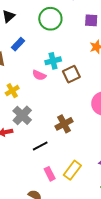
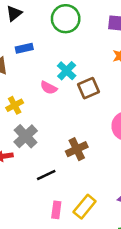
blue rectangle: (18, 44) -> (24, 48), turned 32
cyan cross: (53, 61) -> (67, 71), turned -35
pink rectangle: (50, 174) -> (56, 210), turned 32

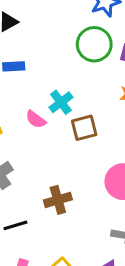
green circle: (66, 19) -> (94, 44), moved

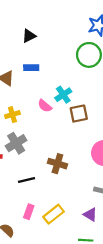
brown cross: (58, 200) -> (57, 164), turned 30

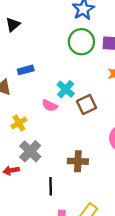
black triangle: (29, 36) -> (13, 25), moved
black line: (27, 180) -> (51, 186), turned -63

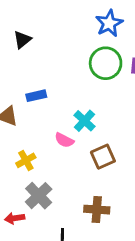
brown square: (86, 104) -> (103, 157), moved

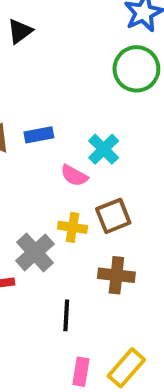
blue rectangle: (36, 96) -> (39, 135), moved
brown square: (103, 157) -> (113, 216), moved
yellow cross: (26, 160) -> (73, 227), moved, turned 36

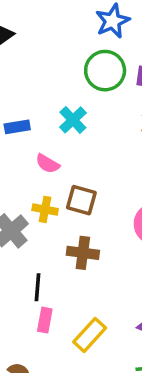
cyan cross: (104, 149) -> (73, 120), moved
brown square: (113, 216) -> (81, 200), turned 36
pink rectangle: (81, 372) -> (45, 320), moved

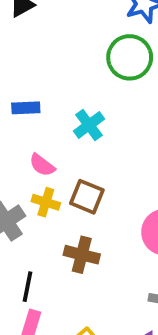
cyan cross: (73, 120) -> (89, 125), moved
pink semicircle: (48, 164) -> (42, 165), moved

